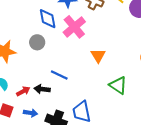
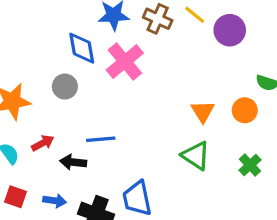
orange triangle: (98, 56) -> (203, 111), moved
blue line: (59, 75) -> (101, 139), turned -30
red arrow: (23, 91) -> (43, 143), moved

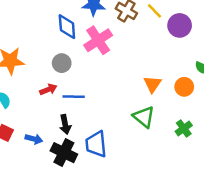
gray circle: (65, 87) -> (62, 63), moved
red arrow: (43, 143) -> (48, 89), moved
black arrow: (73, 162) -> (65, 124), moved, turned -114

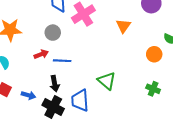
orange triangle: (153, 84) -> (123, 26), moved
green triangle: (144, 117) -> (107, 81), moved
green cross: (184, 128) -> (153, 89), turned -32

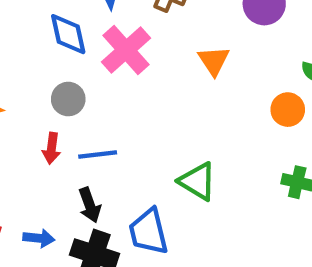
red arrow: (41, 54) -> (52, 148), turned 128

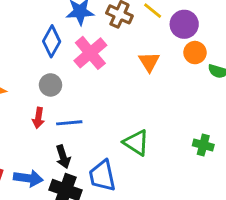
blue diamond: (68, 34) -> (52, 41), turned 40
orange circle: (288, 110) -> (195, 53), moved
blue arrow: (39, 238) -> (28, 178), size x1.4

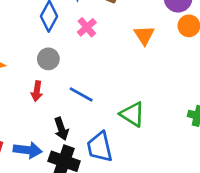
pink cross: (90, 53) -> (87, 27), size x0.6
blue line: (69, 123) -> (81, 94), moved, turned 35

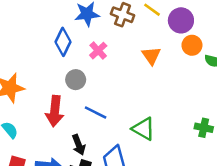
gray circle: (48, 59) -> (76, 80), moved
red arrow: (37, 91) -> (55, 111), size x1.6

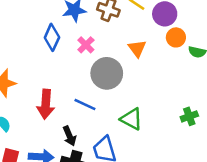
gray circle: (76, 80) -> (107, 73), moved, size x1.6
green cross: (204, 128) -> (189, 116), turned -30

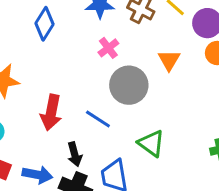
blue diamond: (52, 37) -> (45, 24), moved

